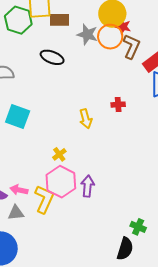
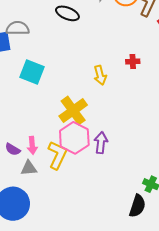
yellow cross: (59, 154) -> (73, 111), size x2.0
pink arrow: (19, 190) -> (32, 145), turned -108

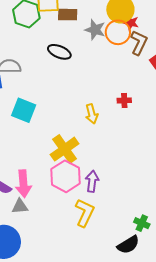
pink arrow: (32, 145) -> (23, 184), size x1.5
yellow L-shape: (57, 155) -> (85, 213), moved
black semicircle: (137, 206) -> (128, 245), turned 40

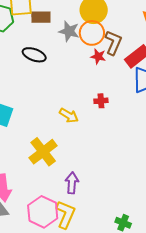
red star: (131, 23) -> (98, 56), moved
yellow arrow: (92, 114) -> (69, 115), turned -42
pink hexagon: (66, 176) -> (43, 212), moved

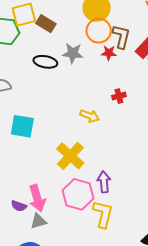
brown rectangle: (41, 17) -> (46, 24), turned 42
gray star: (69, 31) -> (73, 53), moved
pink hexagon: (43, 212) -> (78, 194), moved

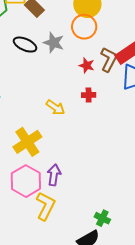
brown L-shape: (121, 37) -> (109, 59), moved
red star: (109, 53) -> (87, 65), moved

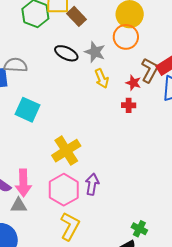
red star: (87, 65) -> (133, 83), moved
yellow arrow: (55, 107) -> (102, 78), moved, turned 30
yellow L-shape: (45, 206) -> (70, 226), moved

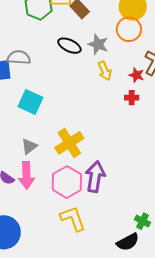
purple arrow: (92, 184) -> (95, 177), size x1.4
gray triangle: (19, 205) -> (29, 146), moved, turned -36
yellow L-shape: (70, 226) -> (73, 219), turned -48

